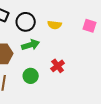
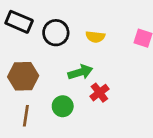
green arrow: (31, 45) -> (80, 72), moved

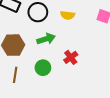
green arrow: (80, 72) -> (46, 39), moved

